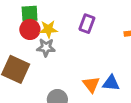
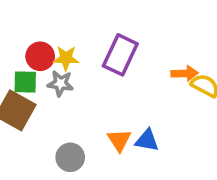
green square: (30, 14) -> (25, 82), moved
purple rectangle: (87, 24) -> (120, 55), size x1.5

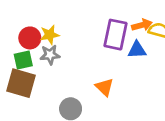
purple rectangle: (120, 55) -> (116, 35), moved
blue triangle: (147, 140) -> (137, 50), moved

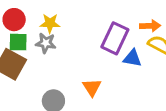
orange arrow: (142, 25) -> (150, 26), moved
red circle: (30, 38) -> (14, 20), moved

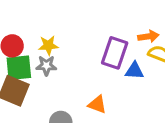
green square: (18, 42) -> (19, 68), size x1.4
orange triangle: (92, 87) -> (97, 105), turned -30

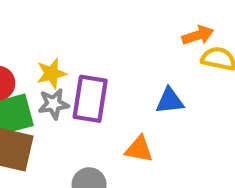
purple rectangle: (115, 53) -> (90, 99), moved
blue triangle: (134, 71) -> (170, 101), moved

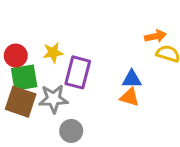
gray star: (54, 104) -> (53, 99), moved, size x1.4
orange triangle: (139, 149) -> (130, 97), moved

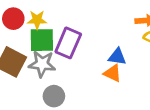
yellow star: (53, 53) -> (37, 20), moved
green square: (24, 78) -> (42, 40), moved

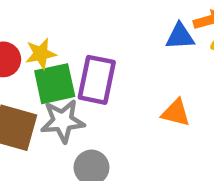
blue triangle: (117, 57) -> (180, 36), moved

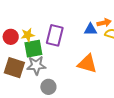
purple rectangle: (97, 80) -> (55, 35), moved
orange triangle: (176, 113) -> (87, 64), size x1.5

